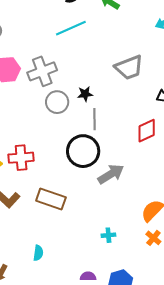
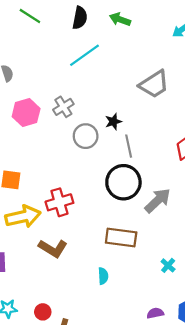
gray cross: (42, 71) -> (63, 107), size x0.7
brown rectangle: (51, 199) -> (121, 238), moved
cyan cross: (108, 235) -> (168, 265), turned -32
cyan semicircle: (38, 253) -> (103, 276), moved

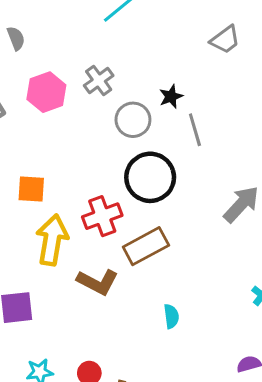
gray trapezoid: (154, 84) -> (225, 40), size x0.7
black circle: (123, 182) -> (150, 177), moved
yellow arrow: (23, 217) -> (52, 240), turned -64
brown rectangle: (121, 238) -> (146, 246), moved, turned -32

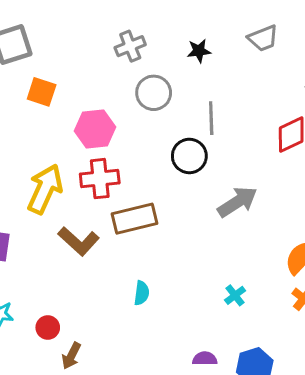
pink hexagon: (46, 92) -> (95, 129), moved
black star: (171, 97) -> (199, 51), moved
black circle: (150, 177) -> (189, 156), moved, size x0.7
orange square: (31, 189) -> (42, 92), moved

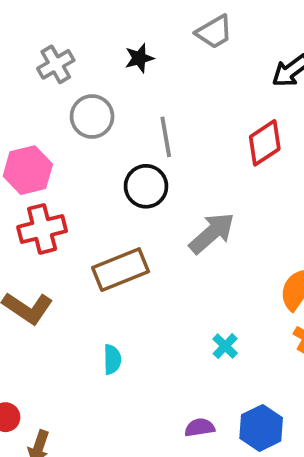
brown rectangle: (134, 219) -> (121, 270), moved

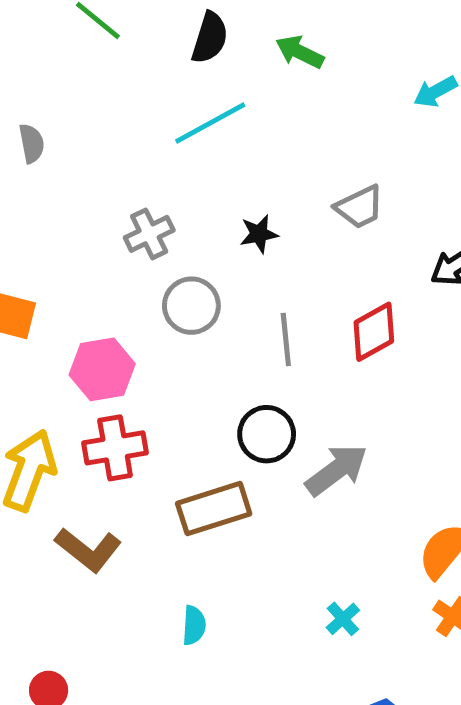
red diamond: (265, 143) -> (374, 332), moved
black circle: (146, 186) -> (267, 434), moved

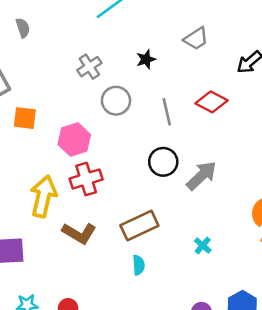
red diamond: (374, 332) -> (212, 102), turned 64
brown rectangle: (214, 509) -> (139, 225), moved
cyan cross: (343, 619) -> (203, 245), moved

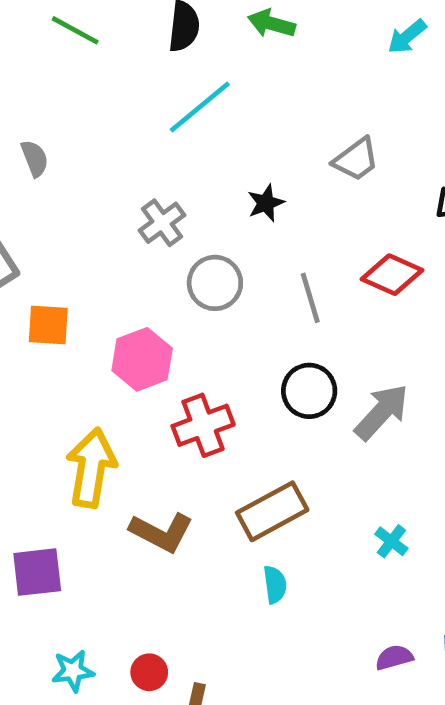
red cross: (86, 179) -> (203, 425), moved

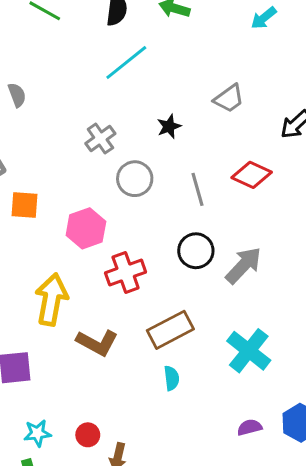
cyan cross: (391, 541) -> (249, 351), size x2.0

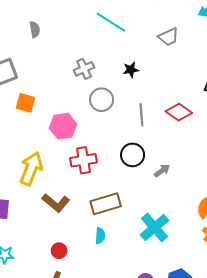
cyan line: (126, 63) -> (111, 22), turned 60
gray trapezoid: (229, 98) -> (168, 37), moved
gray arrow: (244, 265) -> (162, 171), size x0.6
red circle: (88, 435) -> (59, 251), moved

